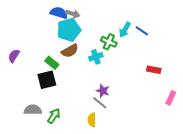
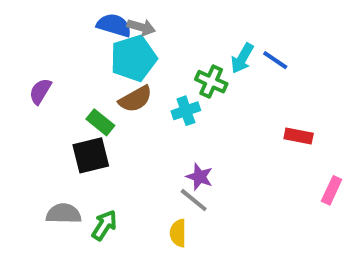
purple semicircle: (14, 56) -> (40, 91), moved

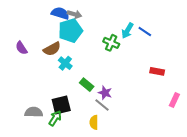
purple semicircle: (40, 91) -> (21, 48), turned -64
brown semicircle: (135, 99) -> (52, 49), moved
cyan cross: (186, 111) -> (65, 63), moved, turned -32
green rectangle: (100, 122) -> (87, 85), moved
black square: (91, 155) -> (61, 105), moved

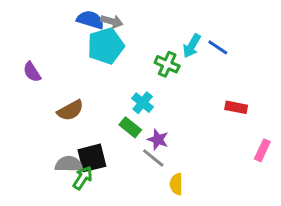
brown semicircle: (52, 49) -> (70, 110), moved
cyan cross: (65, 63) -> (143, 103), moved
gray semicircle: (34, 112) -> (69, 164), moved
yellow semicircle: (94, 122) -> (176, 184), moved

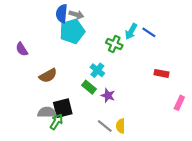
blue semicircle: (90, 20) -> (62, 14), turned -102
gray line: (153, 158) -> (105, 126), moved

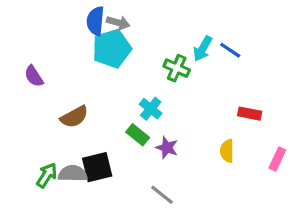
green arrow: (56, 122) -> (47, 175), moved
yellow semicircle: (121, 126) -> (227, 151), moved

